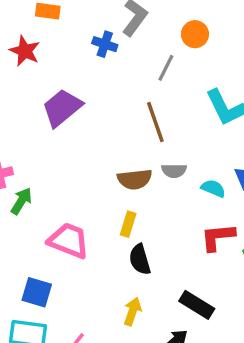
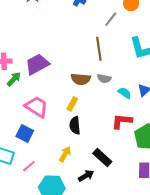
purple trapezoid: (62, 108) -> (37, 64), moved
blue square: (37, 292) -> (25, 133), moved

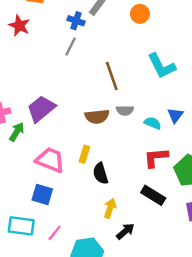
gray line: (111, 19) -> (71, 46), moved
yellow rectangle: (72, 104) -> (84, 154), moved
yellow arrow: (65, 154) -> (110, 208), moved
black rectangle: (102, 157) -> (153, 195), moved

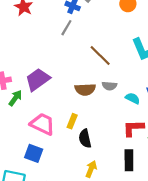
brown line: (112, 76) -> (100, 55), turned -30
black rectangle: (153, 195) -> (129, 160), turned 54

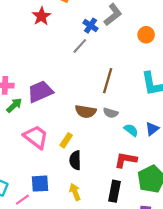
brown line: (100, 55) -> (108, 81), turned 50
blue square: (34, 153) -> (40, 184), moved, turned -36
yellow arrow: (91, 169) -> (75, 192), turned -56

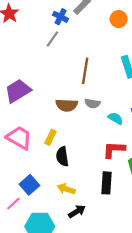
blue square: (40, 184) -> (29, 185), turned -30
yellow arrow: (75, 192) -> (66, 189), turned -42

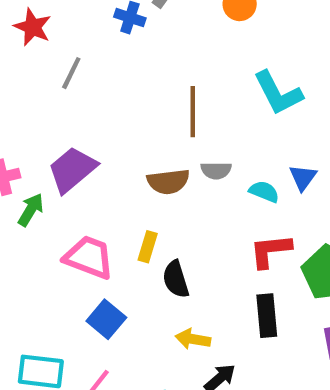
gray line: (52, 39) -> (71, 73), moved
blue square: (29, 185) -> (106, 319), moved

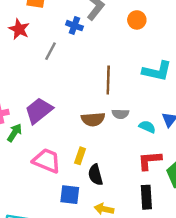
gray line: (71, 73) -> (51, 51), moved
cyan L-shape: (278, 93) -> (157, 71), turned -52
blue square: (106, 319) -> (70, 195), moved, turned -35

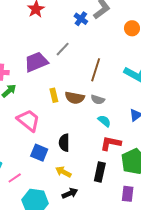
gray line: (51, 51) -> (63, 49), moved
purple trapezoid: (39, 111) -> (36, 62), moved
cyan semicircle: (147, 127) -> (104, 121), moved
yellow rectangle: (80, 156) -> (54, 95), moved, turned -48

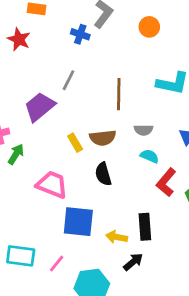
gray semicircle: (98, 100) -> (143, 130), moved
black semicircle: (64, 143) -> (103, 174), moved
red L-shape: (111, 143) -> (166, 182), turned -45
blue square: (39, 153) -> (78, 222), size x1.4
black rectangle: (100, 172) -> (145, 227), moved

